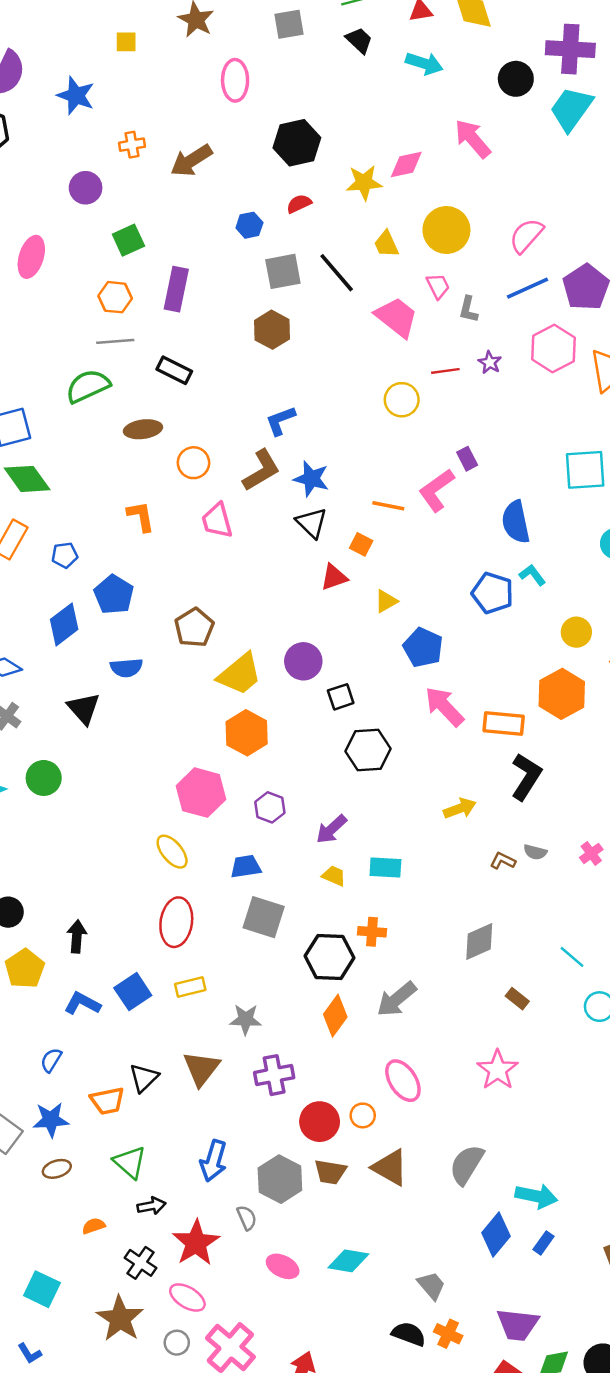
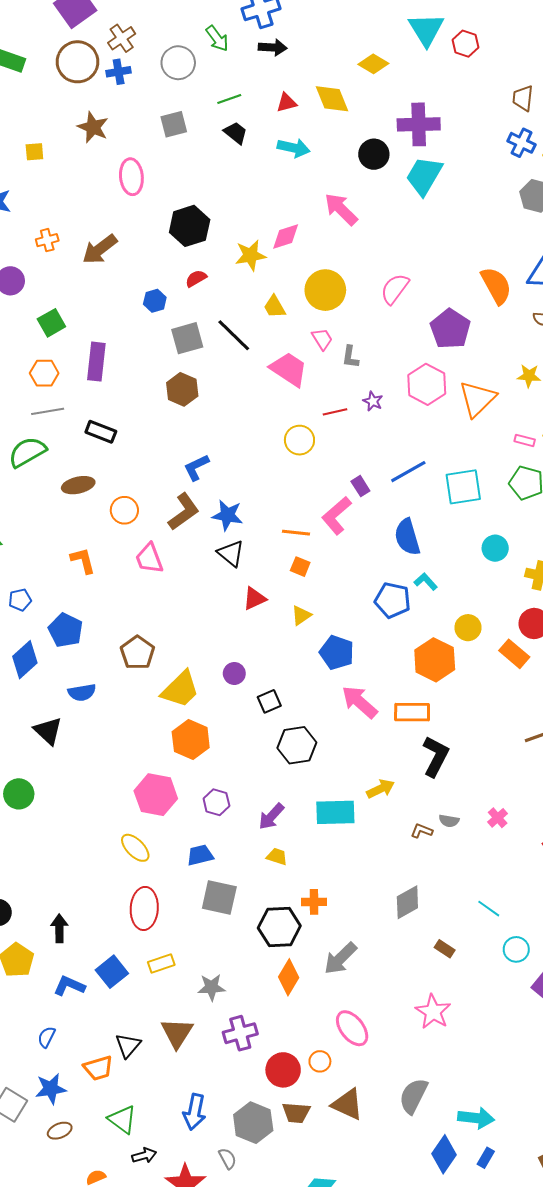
blue line: (527, 288) -> (408, 472), moved
orange square: (361, 544) -> (300, 567), moved
purple circle: (303, 661) -> (234, 673), size x0.7
orange hexagon: (562, 694) -> (435, 660), moved
cyan rectangle: (385, 868) -> (335, 812), moved, size x1.4

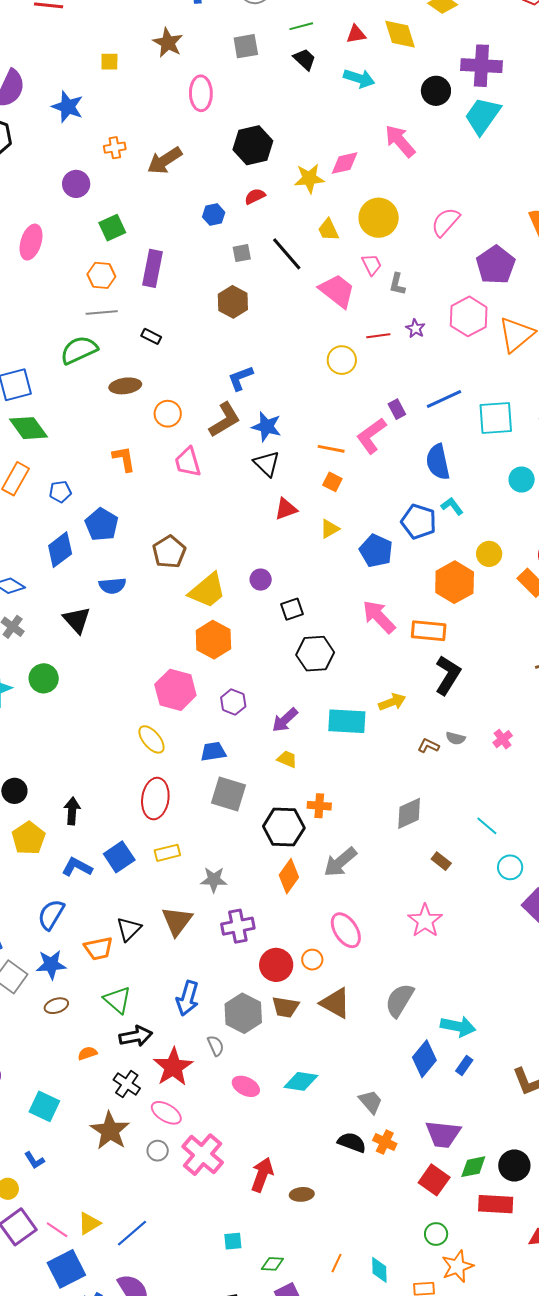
gray square: (187, 338) -> (242, 253), size x0.6
black rectangle: (101, 432) -> (151, 336), size x0.7
blue pentagon: (337, 653) -> (376, 551), moved
blue semicircle: (47, 1037) -> (51, 915), size x1.5
black arrow: (144, 1155) -> (136, 1036), size x1.4

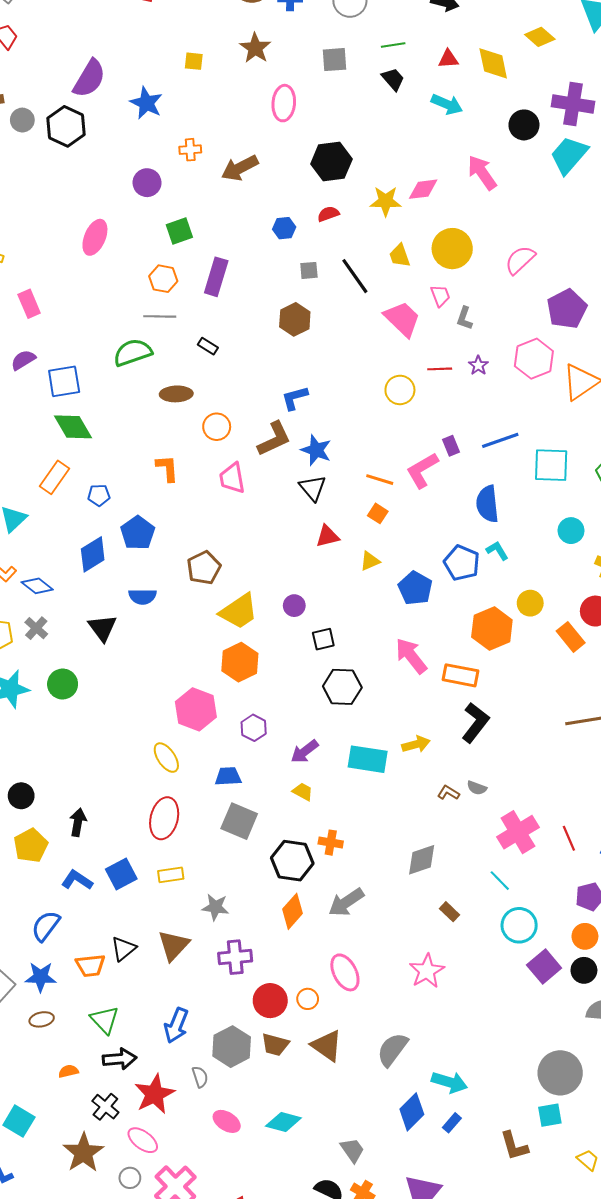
pink cross: (503, 739) -> (518, 832), moved, size x2.0
cyan circle: (510, 867) -> (519, 925), size x1.4

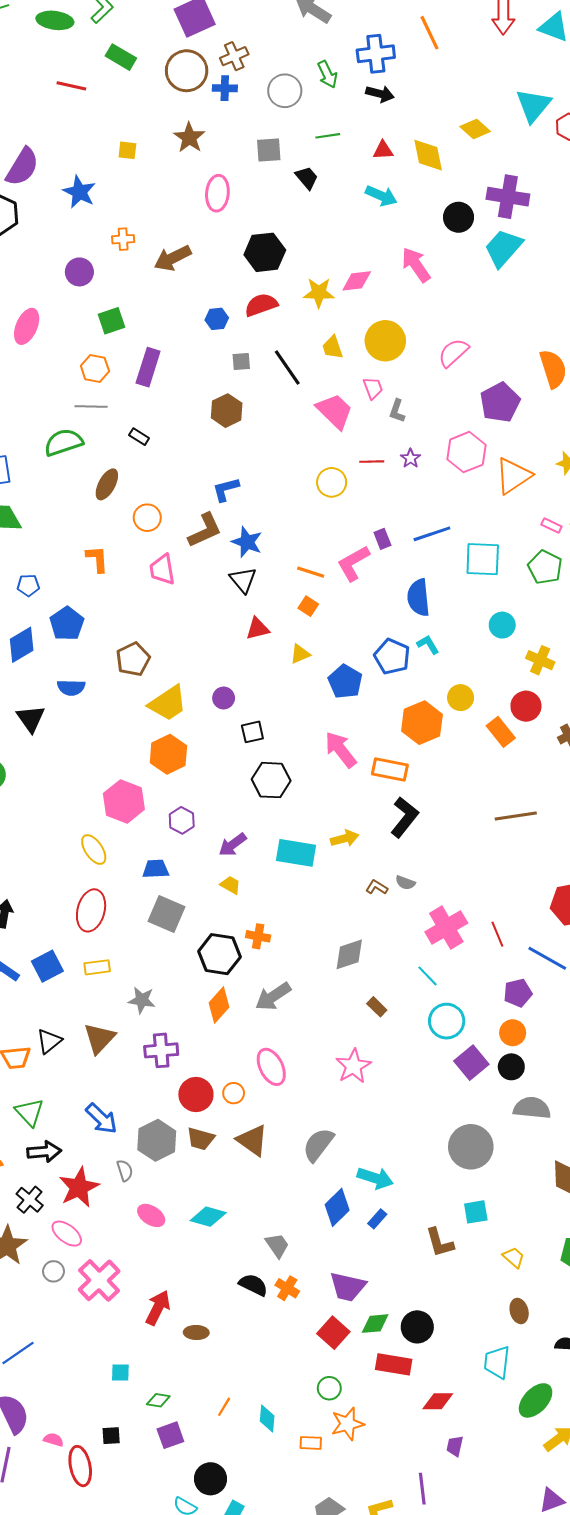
black trapezoid: (393, 79) -> (307, 178), moved
red semicircle: (328, 214) -> (261, 305), size x1.5
brown ellipse: (176, 394) -> (107, 484), turned -60
blue arrow: (176, 1025) -> (101, 1119), turned -68
gray circle: (560, 1073) -> (471, 1147), moved

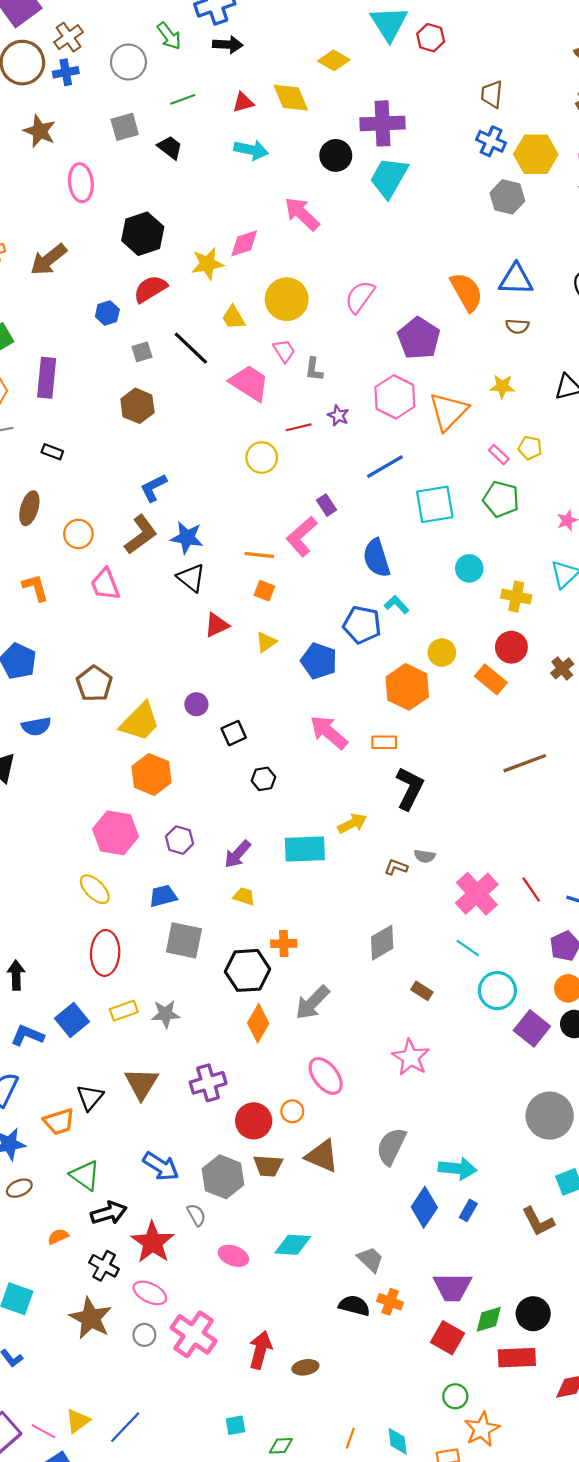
pink rectangle: (551, 525) -> (499, 455), turned 30
blue line: (432, 534) -> (385, 467), moved
orange rectangle: (390, 769) -> (384, 742), size x0.7
black hexagon: (271, 780) -> (263, 779), size x0.6
gray star: (142, 1000) -> (166, 1014), moved

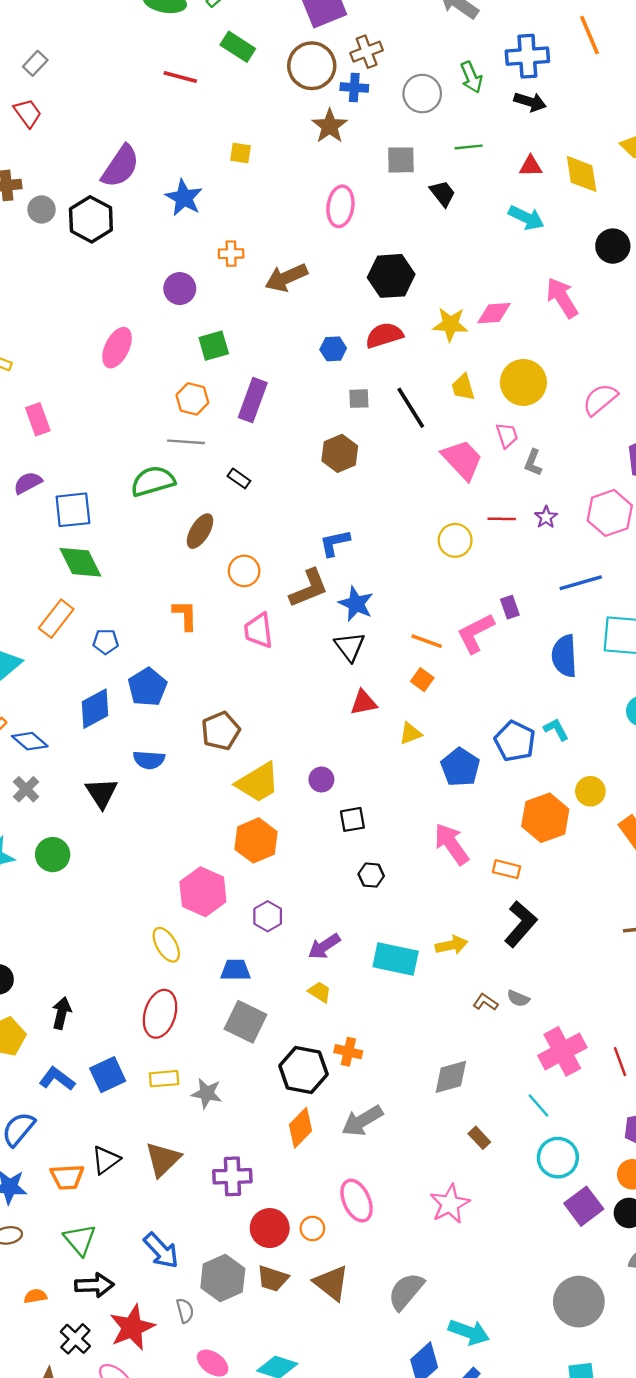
brown star: (40, 131) -> (330, 126), moved
blue semicircle: (377, 558) -> (564, 656), moved

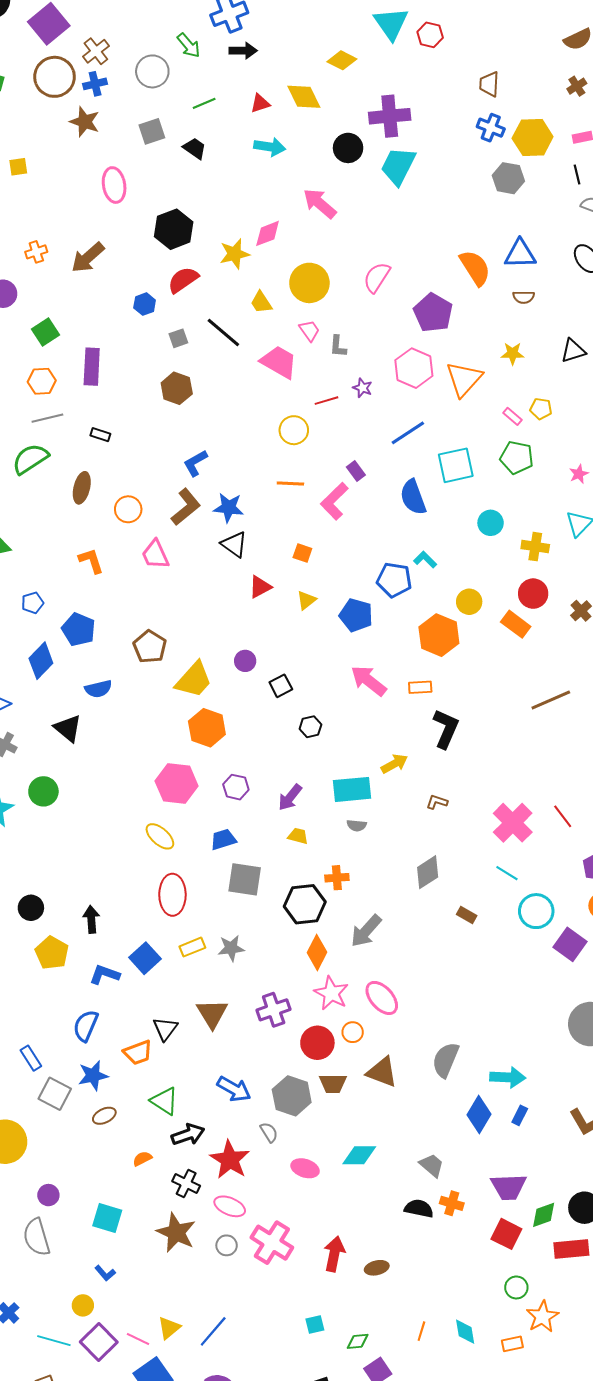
orange line: (427, 641) -> (290, 483), moved
gray semicircle: (518, 998) -> (357, 825), moved
pink star: (450, 1204) -> (331, 993), moved

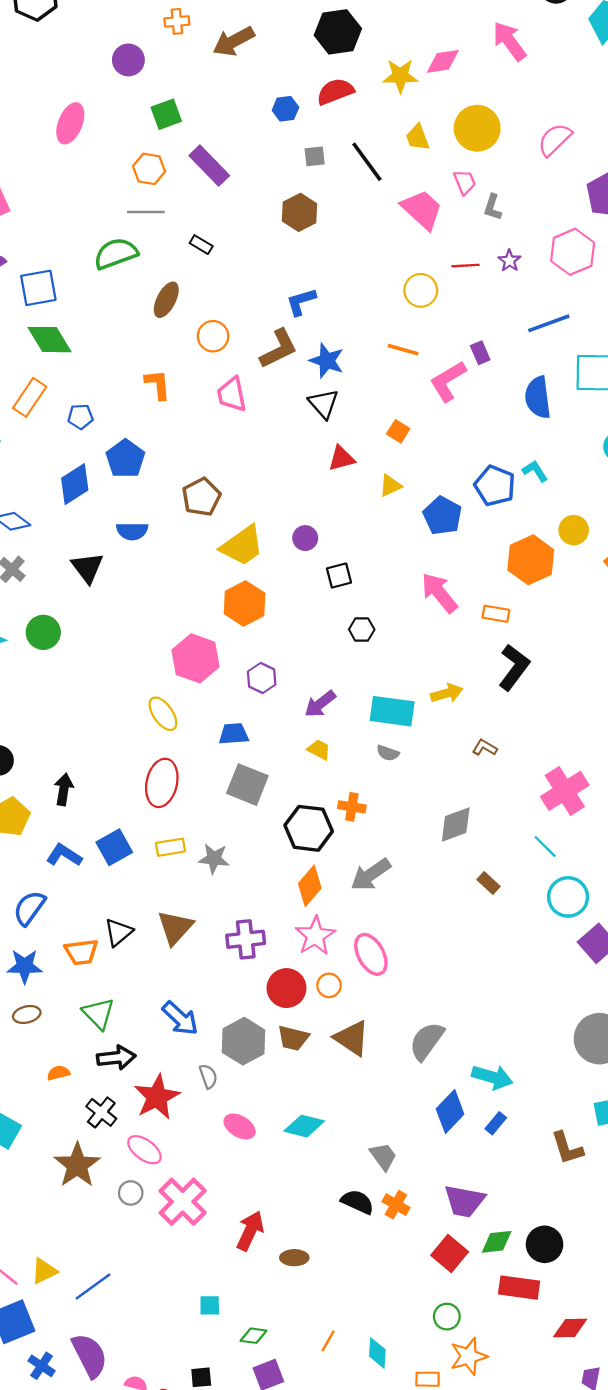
purple rectangle: (92, 367) -> (209, 166), turned -60

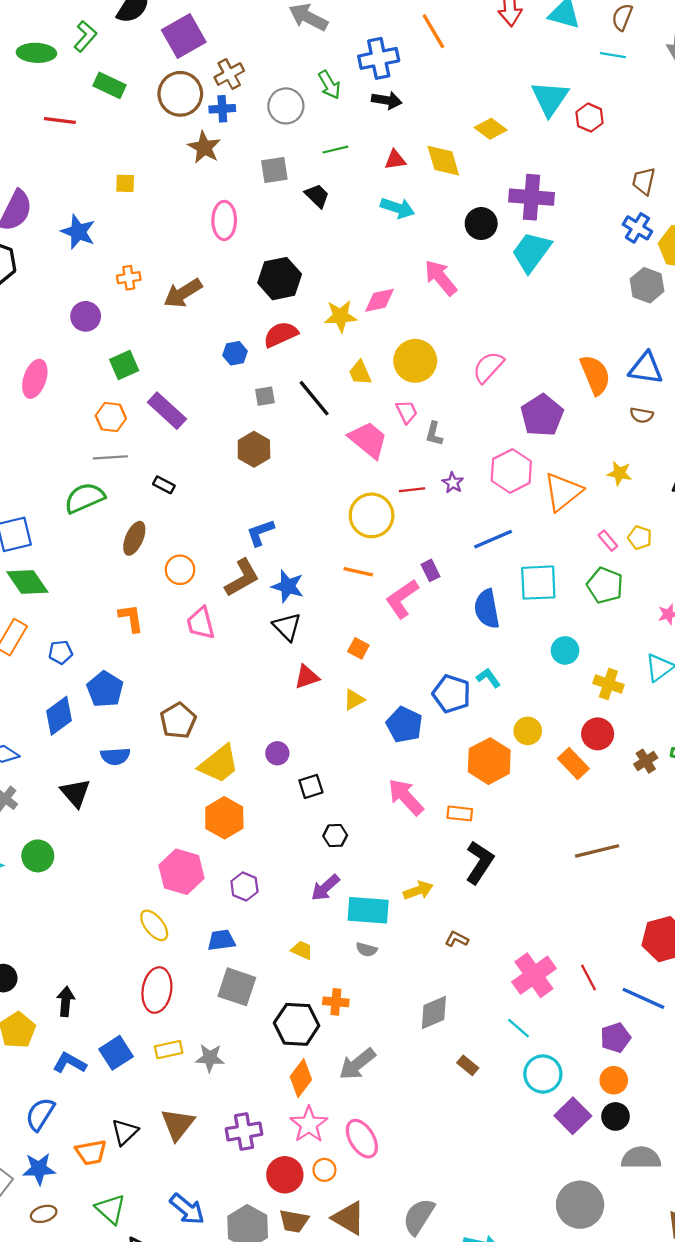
yellow circle: (421, 290) -> (372, 515), size x1.4
purple arrow: (320, 704) -> (325, 888), moved

